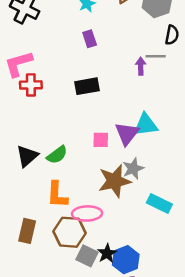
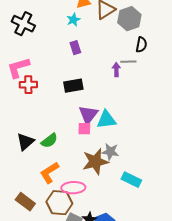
cyan triangle: (146, 125) -> (106, 120), moved
purple triangle: (127, 134) -> (88, 115), moved
gray star: (133, 169) -> (110, 152), turned 30
orange L-shape: (57, 195) -> (49, 173), turned 55
brown rectangle: (27, 231) -> (25, 202), turned -66

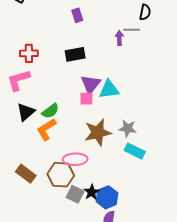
pink L-shape: (18, 68) -> (19, 80), moved
gray star: (110, 152) -> (128, 128), moved
orange L-shape: (49, 173) -> (46, 129), moved

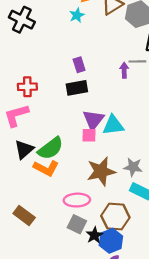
purple rectangle: (77, 15) -> (79, 65), moved
green semicircle: (50, 111) -> (50, 148), size x1.4
orange L-shape: (46, 129) -> (46, 168), turned -120
brown hexagon: (61, 175) -> (115, 217), moved
gray square: (75, 194) -> (77, 224), moved

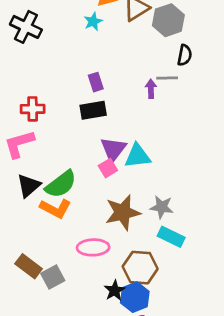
pink square: (89, 135) -> (108, 168), turned -32
gray square: (77, 224) -> (53, 277), moved, turned 36

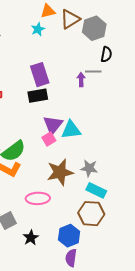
purple rectangle: (96, 82) -> (40, 75), size x1.6
brown hexagon: (140, 268) -> (91, 214), moved
black star: (115, 290) -> (31, 238), moved

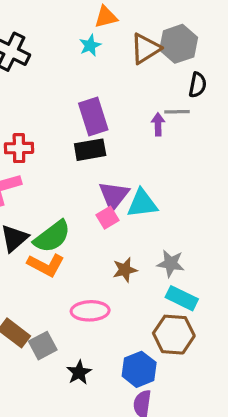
brown triangle: (70, 19) -> (145, 49), moved
brown star: (60, 172) -> (125, 270), size x0.6

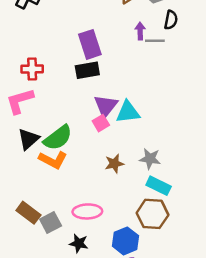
purple arrow: (158, 124) -> (140, 31), moved
pink ellipse: (90, 311) -> (87, 211), moved
black star: (79, 372) -> (79, 243), turned -30

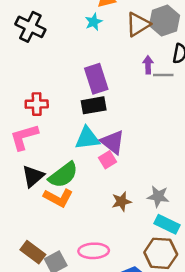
purple triangle: (106, 106) -> (113, 142), turned -30
cyan triangle: (128, 112) -> (87, 138), moved

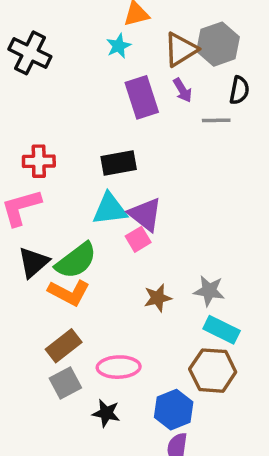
purple arrow: (148, 65) -> (182, 90), moved, turned 150
purple rectangle: (96, 79) -> (142, 97), moved
brown rectangle: (33, 252) -> (64, 346), moved, turned -75

